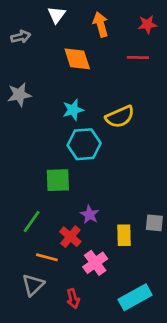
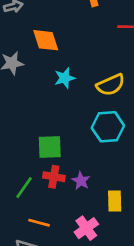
orange diamond: (77, 59) -> (46, 40), moved
cyan hexagon: (84, 144) -> (108, 127), moved
red cross: (70, 237) -> (54, 177), moved, turned -30

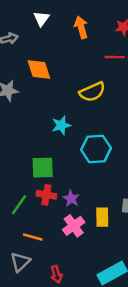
cyan star: (65, 78) -> (61, 125), moved
yellow semicircle: (111, 85) -> (92, 92), moved
pink cross: (86, 228) -> (74, 226), moved

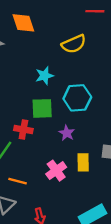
green square: (43, 168) -> (42, 108), moved
red cross: (46, 195) -> (23, 130), moved
purple star: (71, 199) -> (67, 133), moved

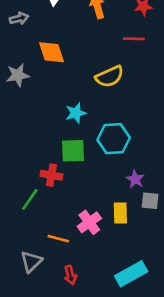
purple star: (67, 133) -> (135, 179), moved
orange line: (18, 181) -> (58, 239), moved

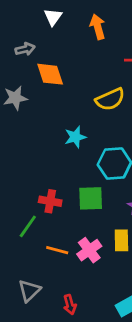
gray arrow: (19, 18) -> (25, 49), moved
green square: (73, 151) -> (91, 198), moved
orange line: (58, 239) -> (57, 250), moved

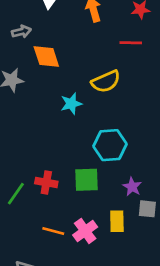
cyan star: (75, 137) -> (71, 104), moved
green line: (28, 226) -> (16, 194), moved

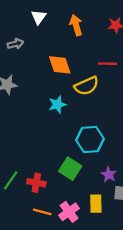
red line: (131, 43) -> (108, 64), moved
orange diamond: (46, 57) -> (60, 65), moved
green square: (86, 180) -> (70, 169), turned 35
red cross: (46, 183) -> (36, 183), moved

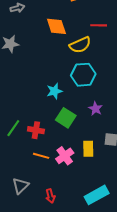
cyan star: (57, 105) -> (54, 91), moved
cyan hexagon: (90, 140) -> (83, 75), moved
purple star: (109, 174) -> (96, 109), moved

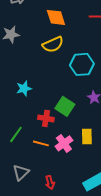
yellow semicircle: (80, 45) -> (53, 44), moved
cyan star: (54, 91) -> (24, 88), moved
green line: (13, 128) -> (16, 134), moved
red cross: (36, 130) -> (46, 118), moved

